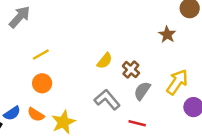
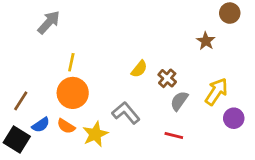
yellow line: (41, 55) -> (71, 62), turned -48
orange circle: (42, 83) -> (73, 93), size x1.5
gray L-shape: (107, 100) -> (126, 113), moved

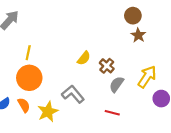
brown circle: (230, 13) -> (133, 16), moved
orange semicircle: (66, 126) -> (24, 105), turned -152

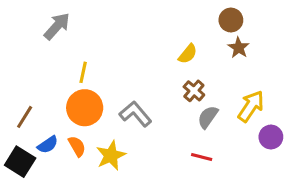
yellow semicircle: (84, 58) -> (188, 54), moved
gray L-shape: (73, 94) -> (135, 114), moved

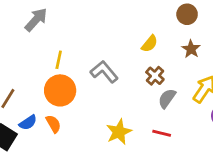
brown star: (239, 48) -> (191, 49), moved
gray L-shape: (135, 114) -> (104, 72), moved
yellow star: (111, 155) -> (119, 132), moved

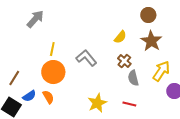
brown star: (191, 49) -> (151, 41), size x1.5
gray semicircle: (167, 98) -> (133, 78), turned -49

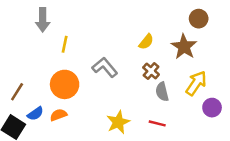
brown circle: (148, 15) -> (199, 19), moved
gray arrow: (35, 19) -> (43, 20), turned 138
yellow line: (52, 49) -> (65, 44), moved
orange semicircle: (48, 97) -> (58, 115), turned -80

